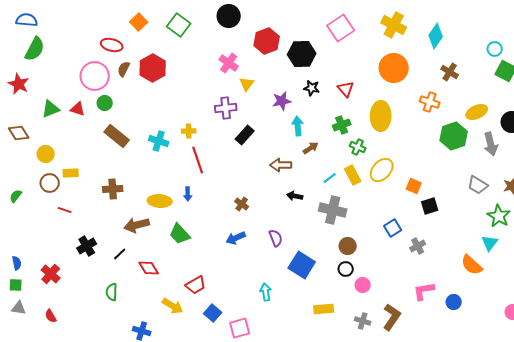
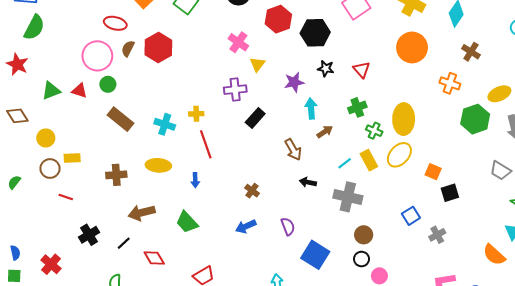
yellow ellipse: (381, 116) -> (404, 119), moved
brown arrow: (281, 165) -> (293, 150), turned -120
yellow ellipse: (160, 201) -> (158, 165), moved

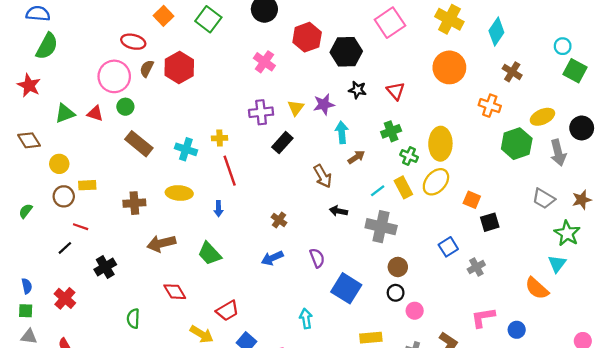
yellow triangle: (257, 64) -> (296, 108), moved
black line: (124, 243) -> (65, 248), moved

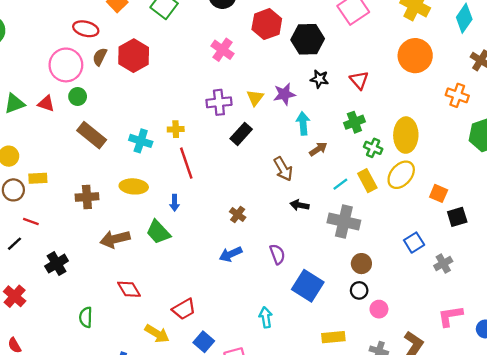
green trapezoid: (209, 254) -> (158, 232), moved

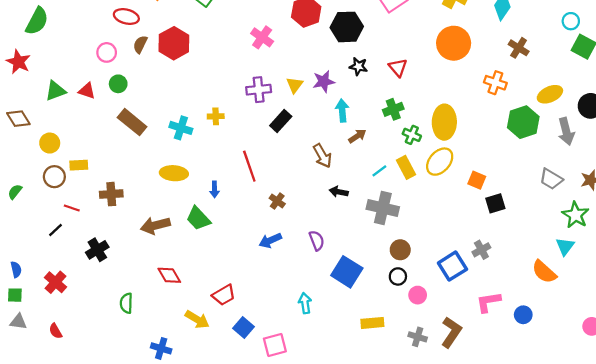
pink circle: (66, 65) -> (107, 52), size x0.6
red line: (186, 163) -> (249, 166), moved
brown cross: (87, 197) -> (111, 194), moved
blue square: (414, 243) -> (452, 266), moved, size x1.4

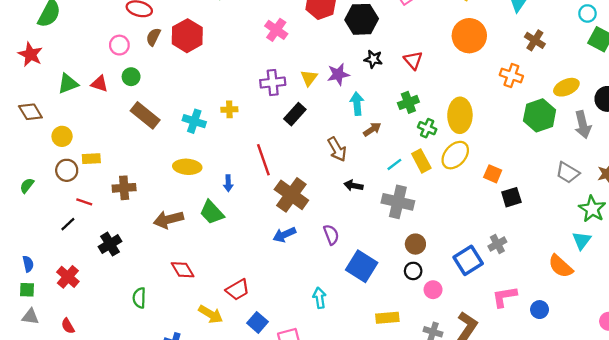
brown cross: (277, 201) -> (291, 195), size x2.0

